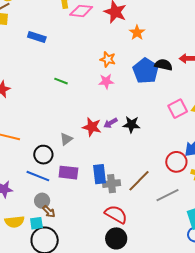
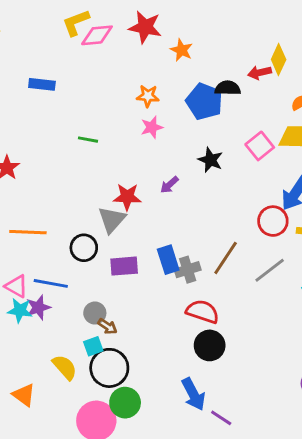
black star: (131, 124) -> (210, 160), moved, turned 30
red star: (92, 127) -> (127, 197), moved
gray triangle: (66, 139) -> (112, 220), size x1.5
blue line: (38, 176) -> (51, 283), moved
yellow semicircle: (14, 222) -> (65, 367), moved, turned -114

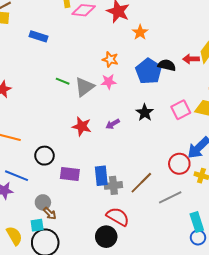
gray triangle: (112, 220) -> (84, 87), moved
black circle: (210, 345) -> (106, 237), moved

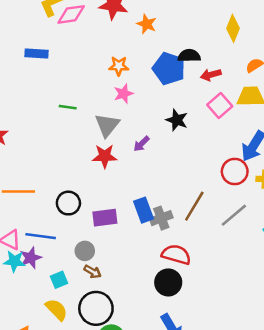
blue rectangle: (38, 36) -> (36, 53), moved
red arrow: (191, 59) -> (211, 75), moved
gray triangle: (84, 87) -> (107, 125), moved
gray circle: (43, 202) -> (85, 251), moved
cyan square: (37, 225) -> (59, 280), moved

